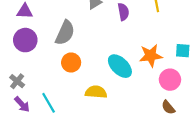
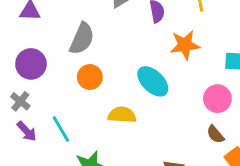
purple circle: (25, 40) -> (31, 64), moved
orange star: (151, 56) -> (185, 45), moved

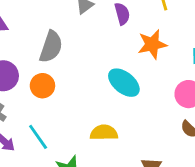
orange circle: (90, 77) -> (42, 86), moved
yellow semicircle: (122, 115) -> (104, 133), moved

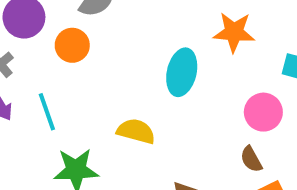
cyan ellipse: (124, 83) -> (182, 72), turned 48

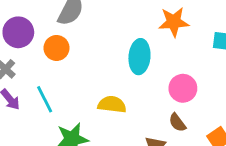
pink circle: (263, 112) -> (183, 88), moved
brown semicircle: (251, 159) -> (177, 123), moved

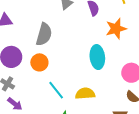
cyan line: (45, 99) -> (56, 90), moved

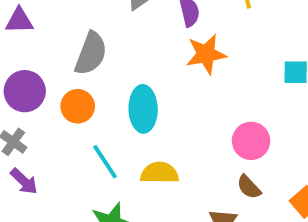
orange star: (116, 29) -> (206, 54), moved
cyan ellipse: (97, 57) -> (143, 109), moved

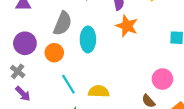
orange star: (206, 54) -> (127, 26), turned 30
cyan ellipse: (143, 109) -> (88, 39), moved
pink circle: (251, 141) -> (162, 79), moved

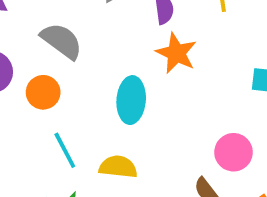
gray semicircle: (63, 23) -> (62, 41), turned -80
cyan ellipse: (88, 39) -> (131, 100), moved

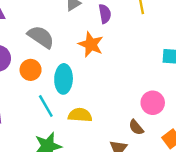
orange star: (176, 53) -> (91, 44), moved
cyan ellipse: (131, 100) -> (64, 79), moved

